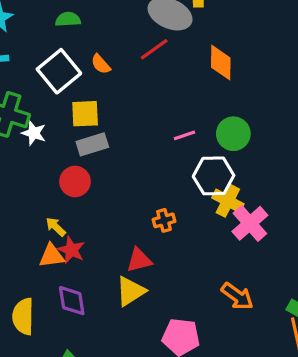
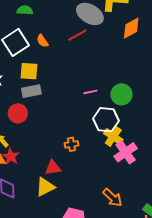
orange diamond: (221, 63) -> (131, 28), moved, turned 55

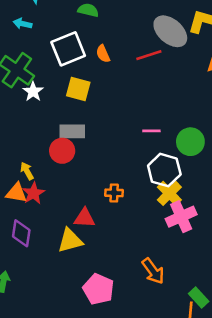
gray rectangle: (31, 91) -> (72, 131), moved
red circle: (18, 113) -> (62, 151), moved

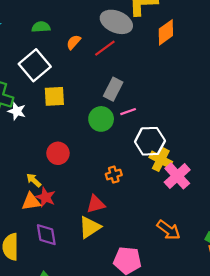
orange semicircle: (103, 54) -> (74, 42), moved, turned 84
gray rectangle: (72, 131) -> (113, 89), moved, turned -45
green circle: (190, 142) -> (101, 119), moved

